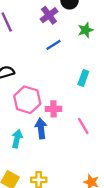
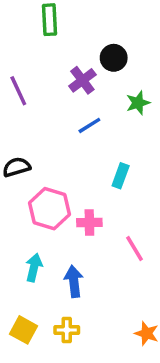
cyan rectangle: (83, 78) -> (121, 176), moved
blue arrow: (41, 128) -> (74, 281), moved

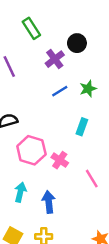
green rectangle: (50, 20) -> (31, 28), moved, turned -30
green star: (138, 103) -> (88, 89), moved
pink cross: (89, 222) -> (60, 160), turned 35

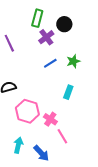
green rectangle: (31, 28) -> (37, 18), moved, turned 48
pink line: (92, 179) -> (62, 136), moved
blue arrow: (49, 202) -> (41, 153), turned 144

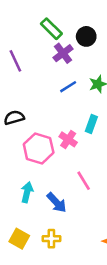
green rectangle: (37, 18) -> (51, 29), turned -60
pink cross: (50, 119) -> (68, 139), moved

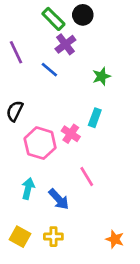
black circle: (86, 36) -> (83, 15), moved
blue line: (68, 87) -> (49, 70), moved, turned 72
black semicircle: (14, 118) -> (15, 111), turned -48

